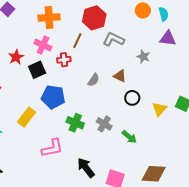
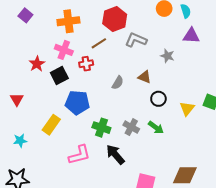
brown line: (77, 41) -> (99, 43), turned 35
green arrow: (129, 137) -> (156, 128), moved
black arrow: (86, 168) -> (115, 155), moved

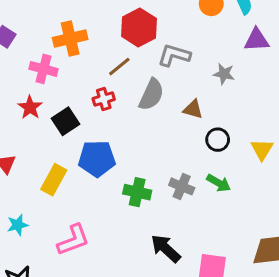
pink cross: (64, 50) -> (43, 69), moved
gray semicircle: (118, 83) -> (151, 95), moved, size x1.5
yellow rectangle: (51, 125) -> (54, 180), moved
pink L-shape: (79, 155) -> (73, 240), moved
black arrow: (115, 155) -> (166, 248), moved

